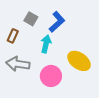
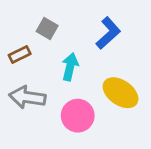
blue L-shape: (57, 22) -> (108, 33), moved
brown rectangle: (13, 36) -> (20, 54), turned 40

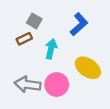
brown rectangle: (20, 54) -> (24, 39), moved
gray arrow: (27, 97) -> (28, 85), moved

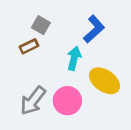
cyan arrow: (51, 49) -> (74, 58), moved
gray arrow: (28, 85) -> (33, 101), turned -60

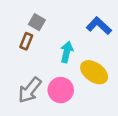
blue L-shape: (94, 29) -> (99, 26), moved, turned -95
brown rectangle: (29, 46) -> (26, 41), turned -42

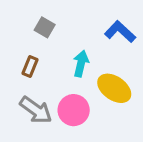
brown rectangle: (26, 41) -> (30, 67), moved
gray arrow: (30, 90) -> (36, 110), turned -92

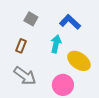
blue L-shape: (120, 32) -> (70, 22), moved
pink circle: (74, 110) -> (63, 85), moved

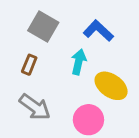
gray square: (31, 19) -> (43, 27), size x1.5

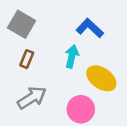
gray square: (43, 27) -> (22, 24), moved
gray arrow: (35, 107) -> (32, 98), turned -68

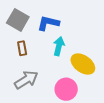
blue L-shape: (90, 28) -> (48, 23), moved, turned -30
brown rectangle: (27, 59) -> (22, 48), turned -32

